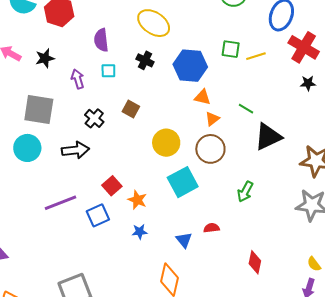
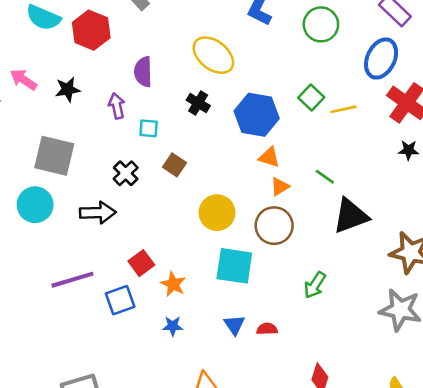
green square: (231, 49) -> (311, 97), turned 30
cyan square: (108, 71) -> (149, 128), moved
purple arrow: (78, 79) -> (117, 106), moved
cyan square: (183, 182) -> (234, 266), turned 32
blue triangle: (184, 240) -> (234, 325), moved

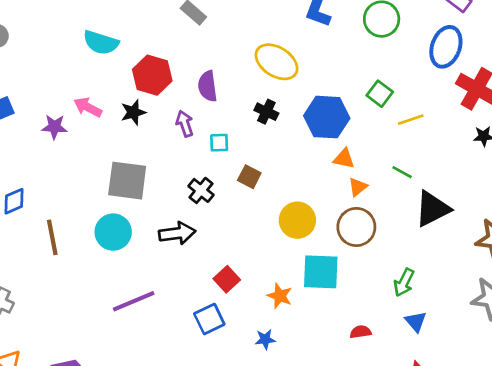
red hexagon: (91, 30) -> (152, 75), moved
yellow line: (343, 109) -> (411, 120), moved
purple line: (72, 280) -> (134, 301), moved
orange star: (173, 284) -> (280, 296), moved
blue triangle: (234, 325) -> (416, 322), moved

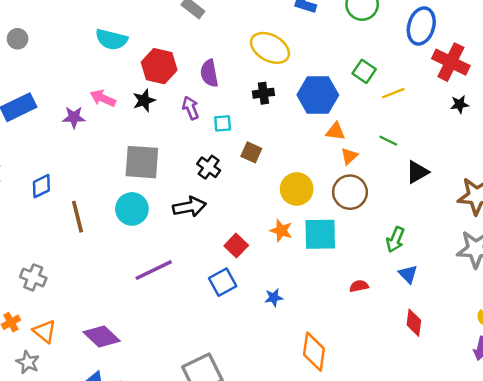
black cross: (266, 112) -> (263, 93), turned -30
black triangle: (432, 209) -> (417, 172), size x0.7
orange star: (280, 296) -> (281, 231), moved

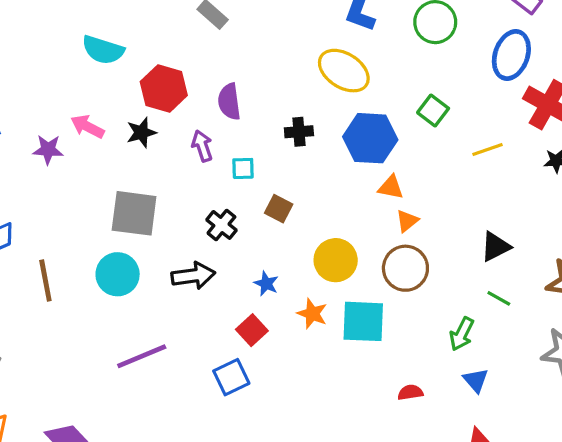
yellow ellipse: (270, 48) -> (344, 71), moved
yellow line: (393, 93) -> (488, 149), moved
green line: (388, 141) -> (499, 298), moved
blue star: (274, 298) -> (266, 284), moved, turned 30

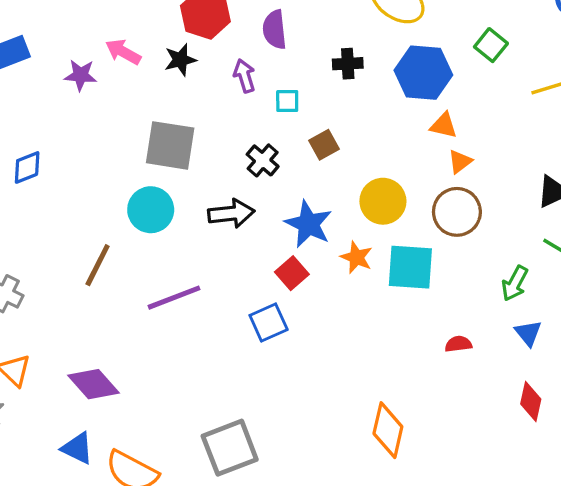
brown square: (279, 209) -> (324, 145), turned 32
brown line: (45, 280) -> (98, 265), moved, turned 36
blue star: (266, 284) -> (308, 224), size x1.8

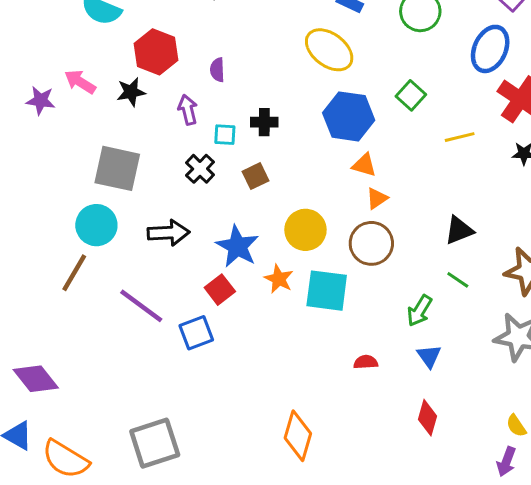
purple semicircle: (275, 30) -> (217, 70), size x0.7
black cross: (348, 64) -> (264, 122), moved
black cross: (263, 160) -> (200, 169), moved
brown line: (98, 265) -> (74, 273), moved
purple line: (174, 298) -> (141, 306), moved, turned 54

